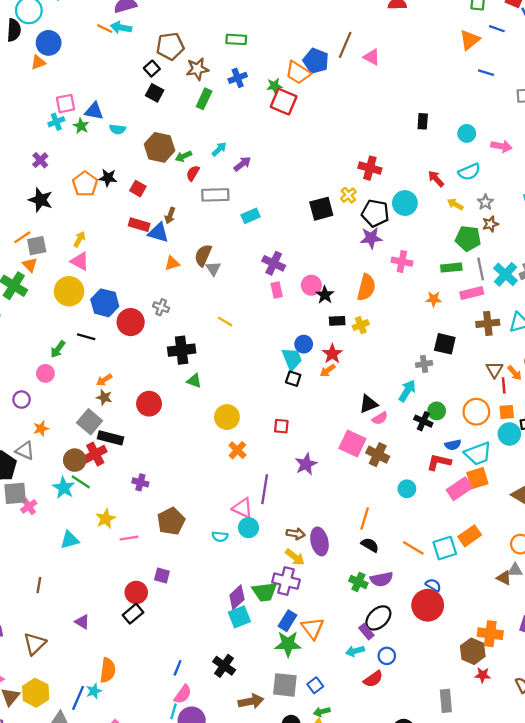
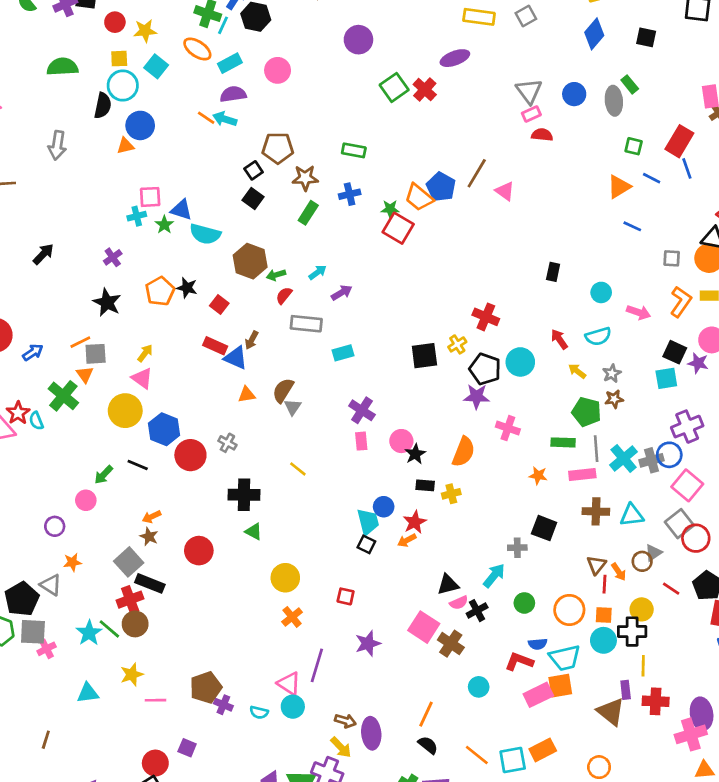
cyan semicircle: (117, 129) -> (205, 234), size x1.6
black cross: (423, 421) -> (477, 611), moved, turned 30
brown circle: (75, 460) -> (135, 624), moved
purple cross: (140, 482) -> (223, 705), moved

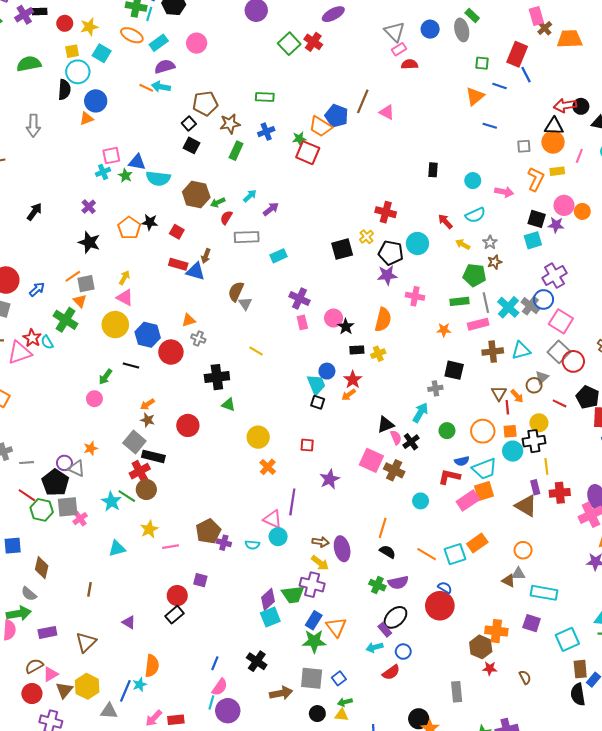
orange triangle: (247, 395) -> (189, 320), moved
gray cross: (652, 460) -> (530, 306), turned -30
purple circle: (55, 526) -> (64, 463), moved
pink semicircle: (459, 603) -> (396, 438), turned -80

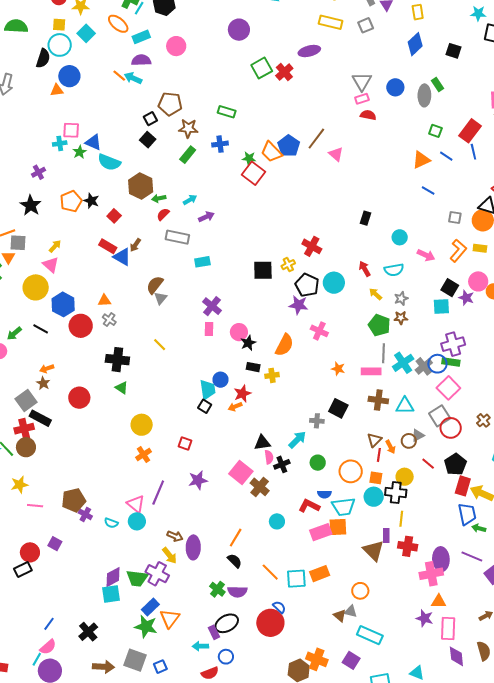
green rectangle: (460, 301) -> (451, 362), moved

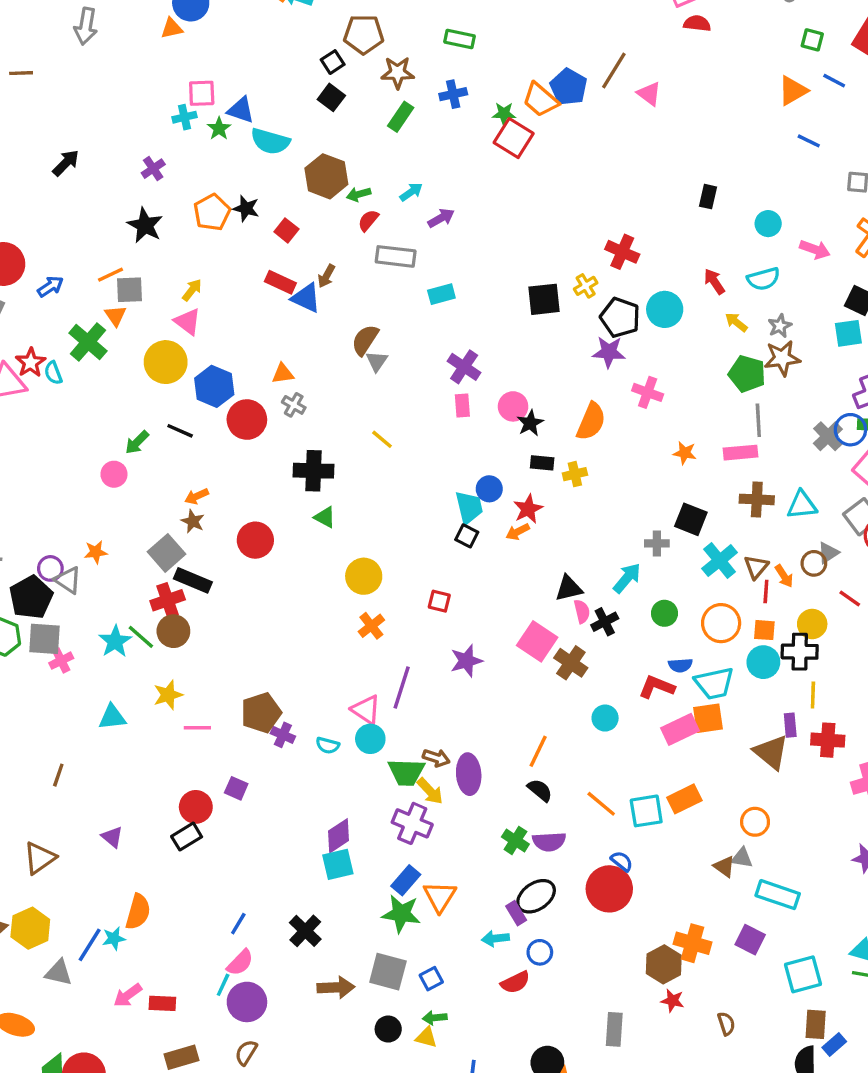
brown star: (401, 318) -> (782, 358), size x1.5
cyan cross: (403, 363) -> (720, 561), moved
green trapezoid: (137, 578) -> (406, 772), moved

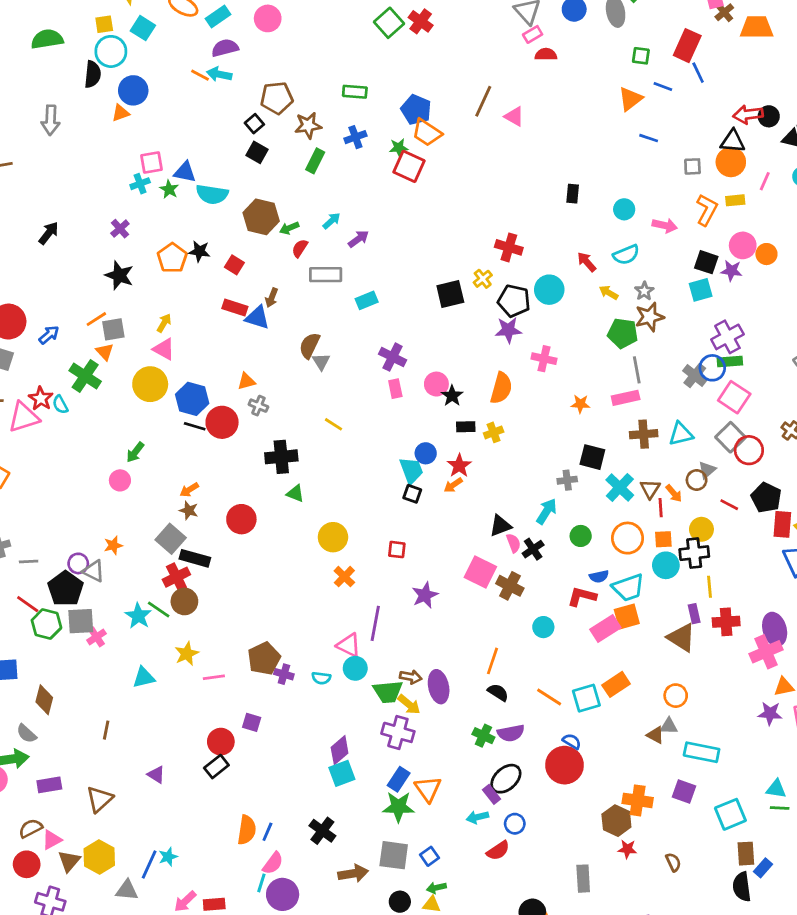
blue pentagon: (569, 87) -> (416, 110), moved
black line: (180, 431) -> (195, 426), moved
orange semicircle: (138, 912) -> (247, 830), moved

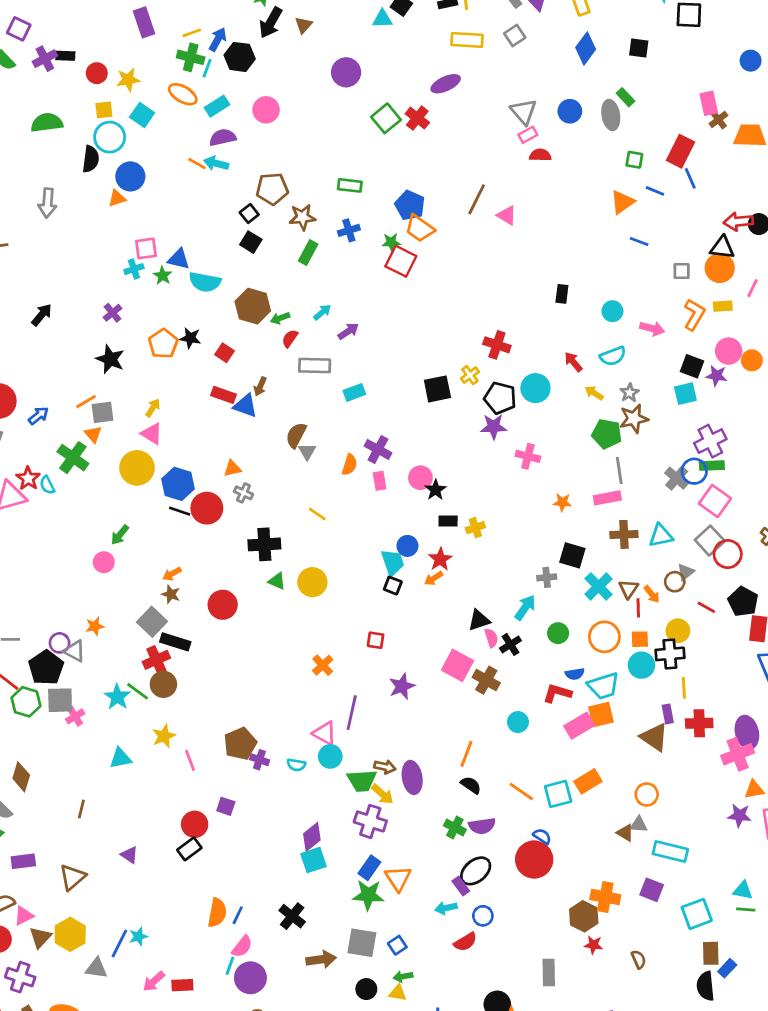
orange semicircle: (501, 388) -> (350, 465), moved, size x0.7
yellow circle: (333, 537) -> (312, 582), moved
pink line: (214, 677) -> (190, 760), turned 75

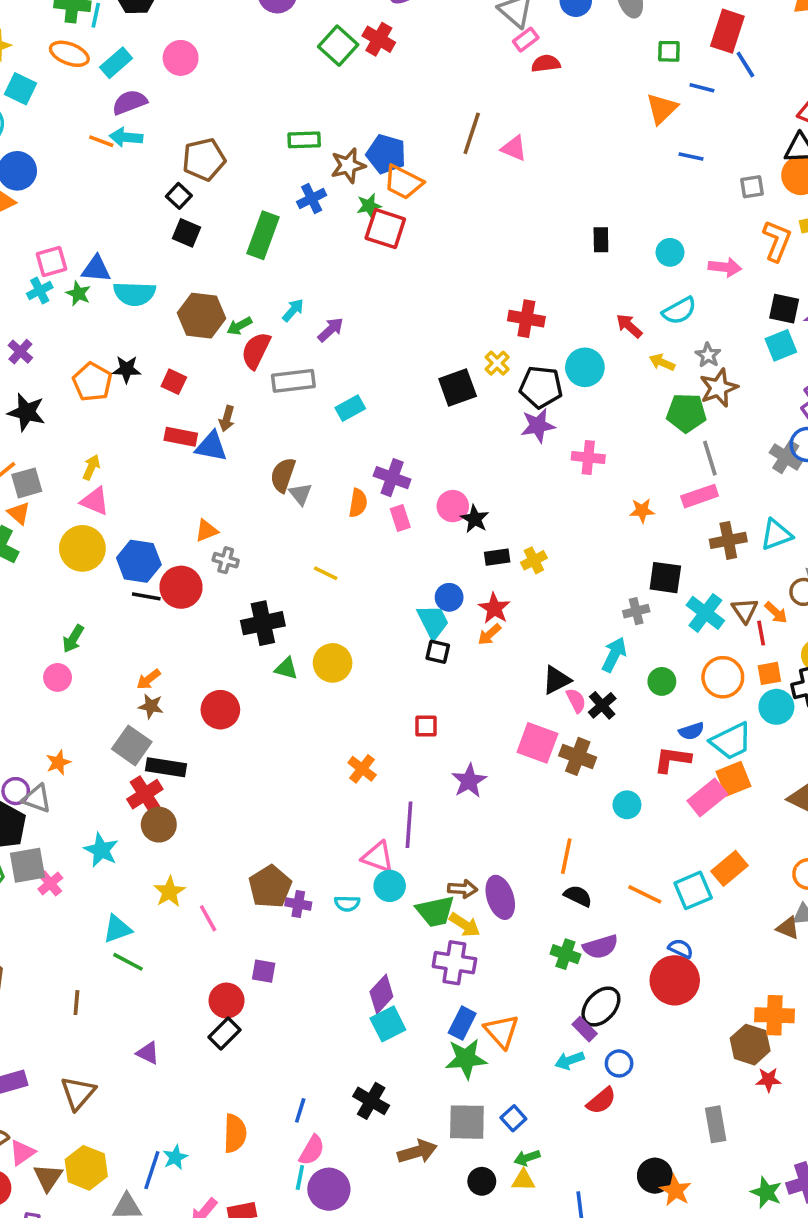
brown star: (302, 217) -> (348, 166), moved
green rectangle: (308, 253) -> (263, 235), size x1.4
red semicircle: (290, 338) -> (256, 351), size x1.5
green line: (138, 691) -> (128, 962), moved
orange semicircle: (217, 913) -> (235, 1133), moved

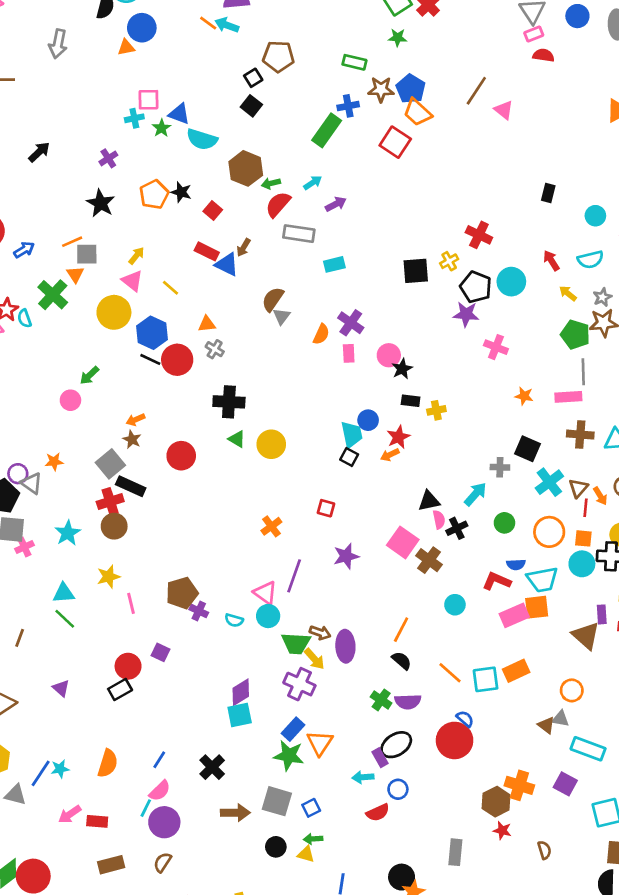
green star: (369, 206) -> (398, 38), moved
green rectangle: (263, 235) -> (327, 130), moved
yellow line: (326, 573) -> (170, 288), moved

